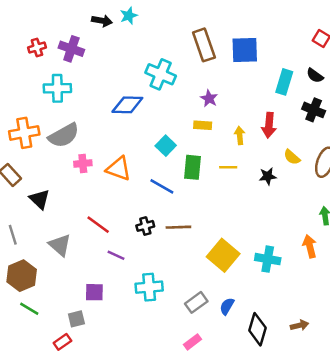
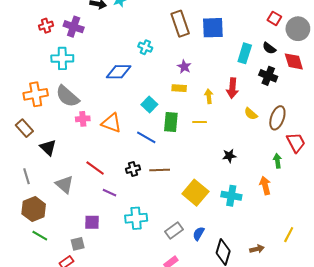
cyan cross: (161, 74) -> (145, 47), size x0.6
gray semicircle: (64, 135) -> (67, 96), turned 70
black star: (268, 176) -> (229, 156), moved

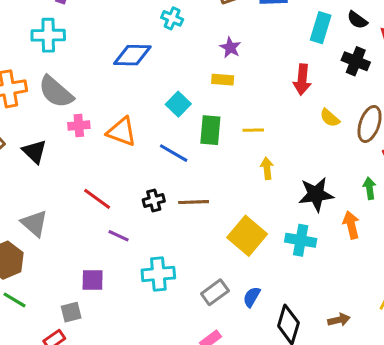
yellow arrow: (209, 96) -> (267, 168), moved
black triangle: (48, 148) -> (34, 152), moved
black star: (229, 156) -> (316, 194), moved, size x1.6
gray triangle: (64, 184) -> (34, 223), moved

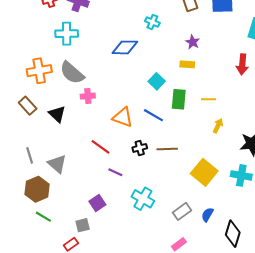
orange triangle: (122, 132) -> (123, 117), moved
yellow arrow: (267, 168) -> (218, 126), turned 32
cyan cross: (158, 274) -> (143, 199), turned 35
purple square: (93, 280) -> (97, 203), turned -35

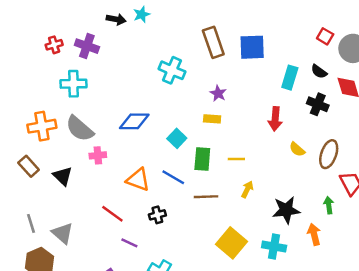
cyan cross: (152, 22) -> (172, 70), size x1.5
blue diamond: (125, 47) -> (134, 121), moved
brown line: (167, 149) -> (206, 197), moved

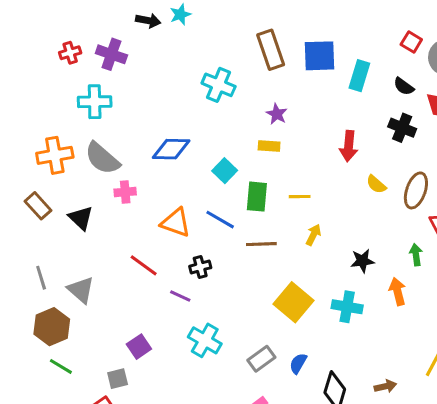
cyan rectangle: (290, 78) -> (359, 76), moved
black star: (286, 210) -> (362, 261), size x0.7
purple line: (129, 243) -> (180, 296), moved

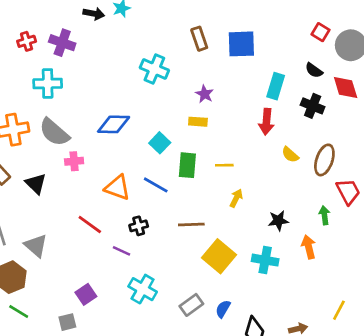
brown rectangle: (271, 50) -> (199, 39), size x0.7
cyan rectangle: (359, 76) -> (276, 86), moved
brown line: (261, 244) -> (191, 225), moved

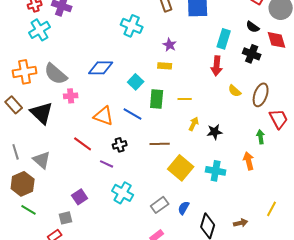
cyan cross: (48, 83) -> (40, 30), moved, turned -30
black triangle: (36, 184) -> (42, 113), size x1.4
black star: (278, 221) -> (215, 132), moved

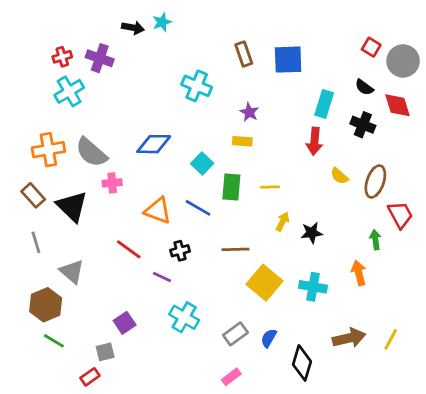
gray line: (16, 152) -> (36, 242), moved
brown arrow: (241, 223) -> (349, 338), moved, size x1.6

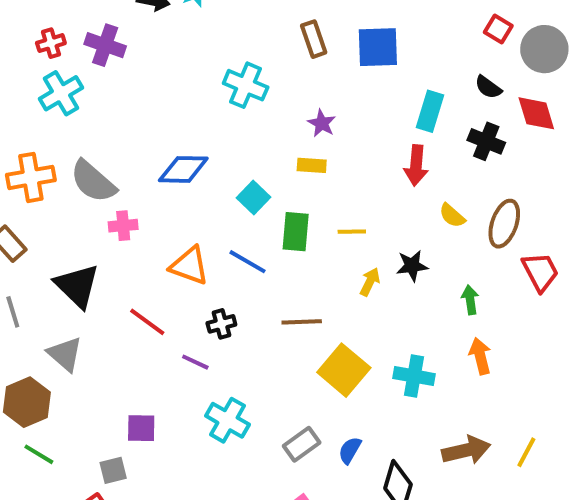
black triangle: (72, 206) -> (77, 286), moved
black star: (312, 233) -> (412, 266), moved
green arrow: (375, 240) -> (470, 300), moved
purple square: (125, 323) -> (141, 428), turned 35

